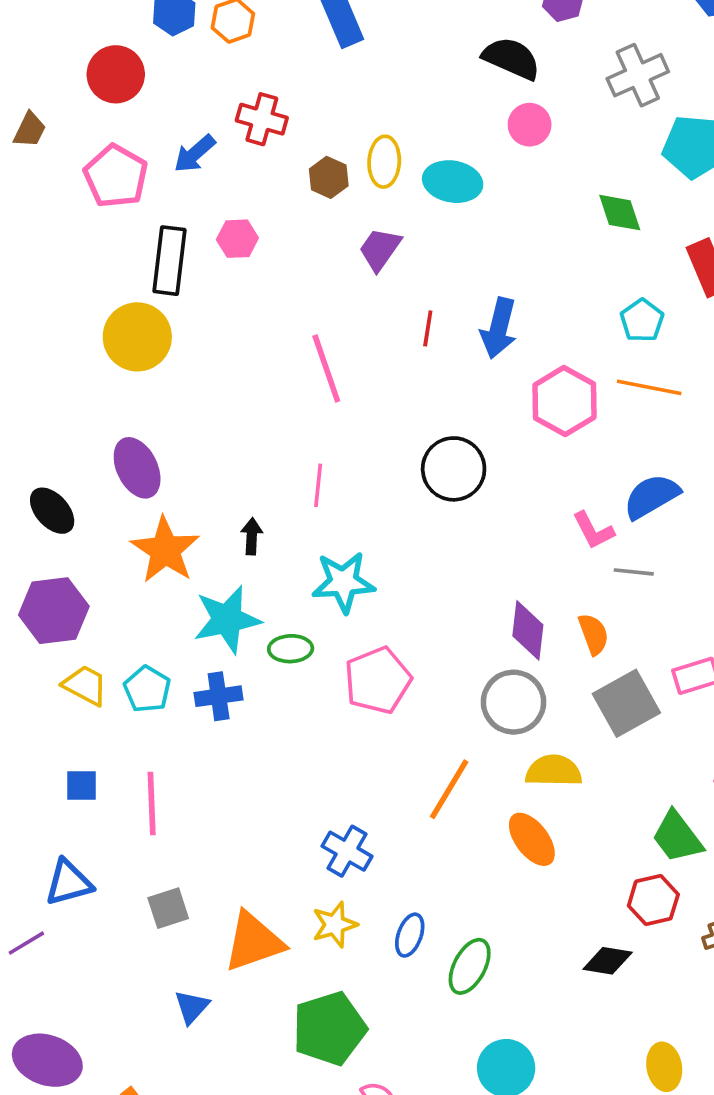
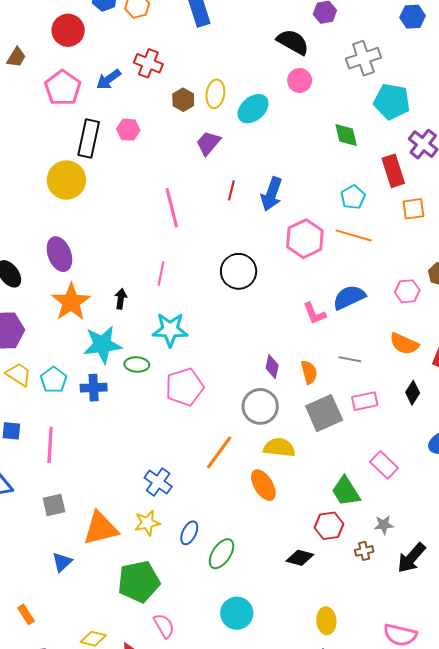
cyan ellipse: (453, 182) -> (253, 109), turned -56
gray line: (634, 572) -> (350, 359), moved
purple diamond: (528, 630) -> (272, 367), size x0.7

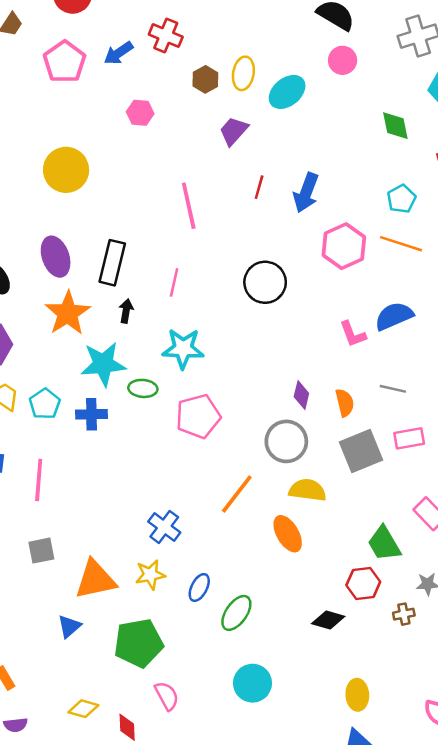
black rectangle: (89, 138) -> (112, 263), moved
blue triangle: (62, 562) -> (69, 626), moved

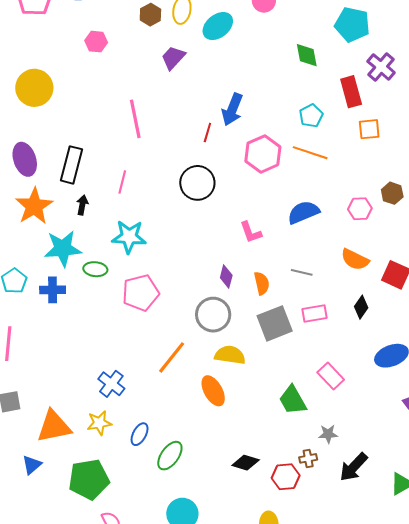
red line: (259, 187) -> (207, 133), moved
pink L-shape: (353, 334) -> (251, 232), moved
red hexagon: (363, 584) -> (286, 477), moved

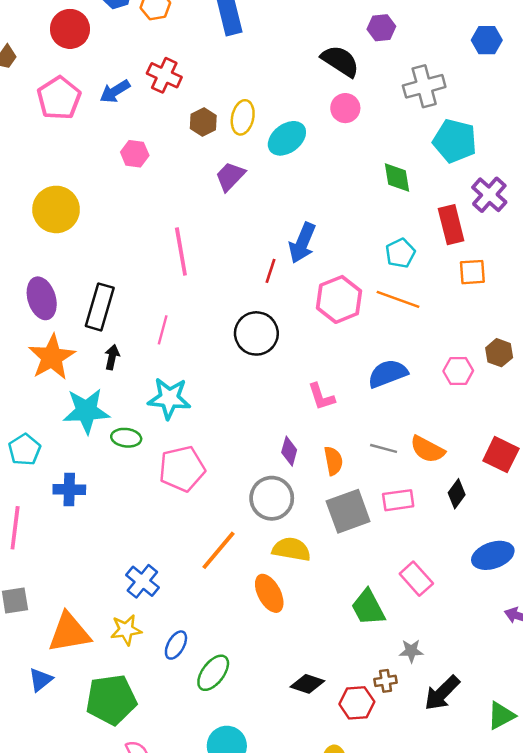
orange semicircle: (355, 260) -> (427, 449), moved
blue cross: (53, 290) -> (69, 489), moved

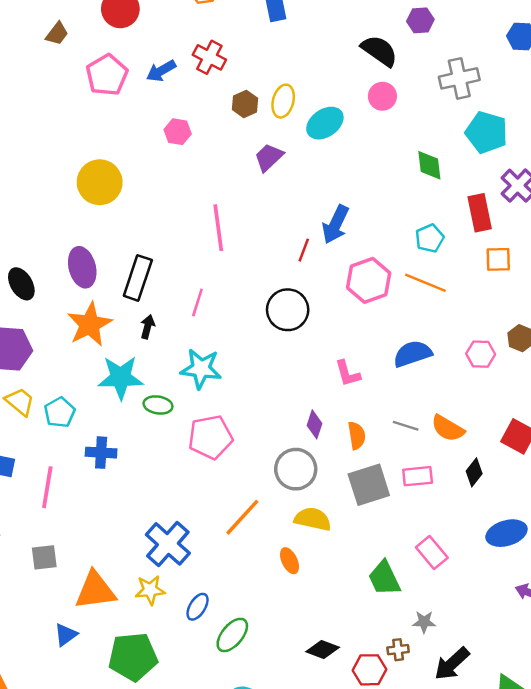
blue cross: (142, 581) -> (168, 544), size x1.4
orange ellipse: (269, 593) -> (290, 561), size x0.7

